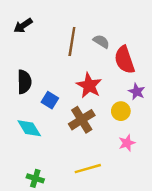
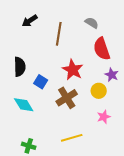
black arrow: (23, 26) -> (30, 21), moved
gray semicircle: (101, 41) -> (92, 23), moved

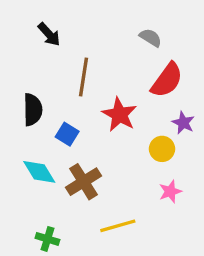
black arrow: (30, 21) -> (49, 34), turned -98
brown line: (59, 34) -> (83, 77), moved
red semicircle: (102, 49) -> (167, 80), turned -125
brown cross: (67, 98) -> (83, 182), moved

